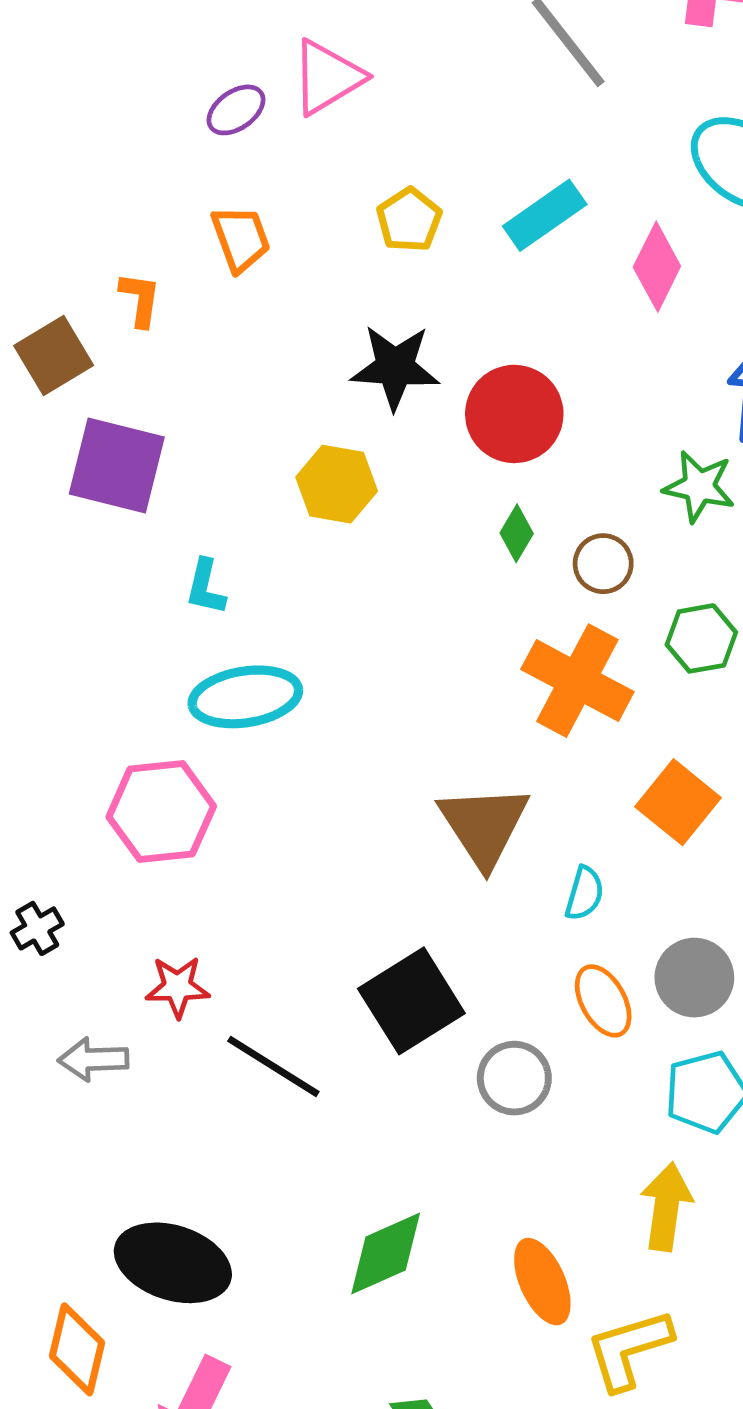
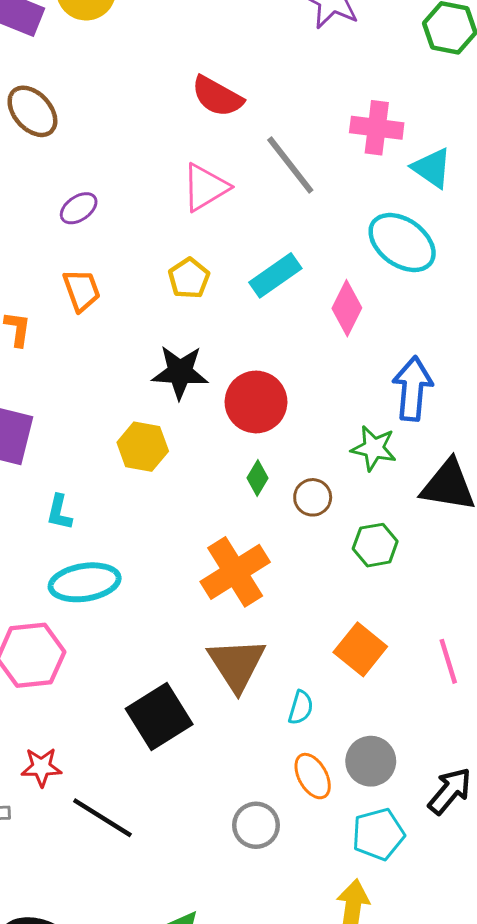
pink triangle: (327, 77) -> (205, 187), moved
orange cross: (577, 681) -> (235, 572), moved, turned 30
black square: (411, 1001) -> (159, 716), moved

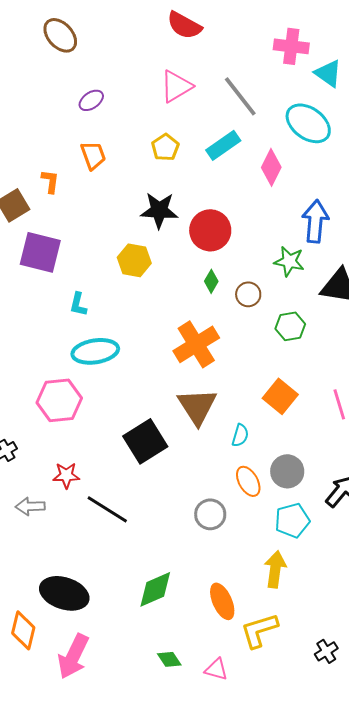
gray line: (290, 165) -> (240, 96), moved

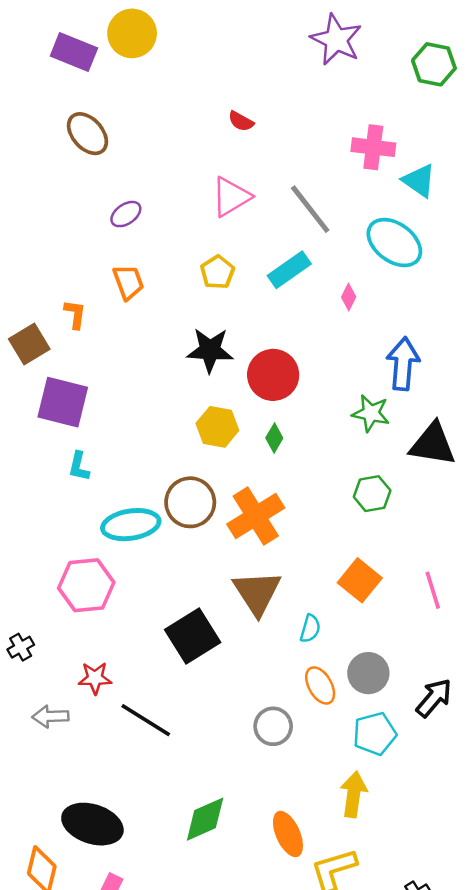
red semicircle: (184, 25) -> (241, 121), size x0.6
pink diamond: (271, 167) -> (349, 297), size x0.6
yellow hexagon: (134, 260) -> (217, 427), moved
brown circle: (248, 294) -> (190, 502), moved, size x1.6
cyan L-shape: (78, 304) -> (79, 466), moved

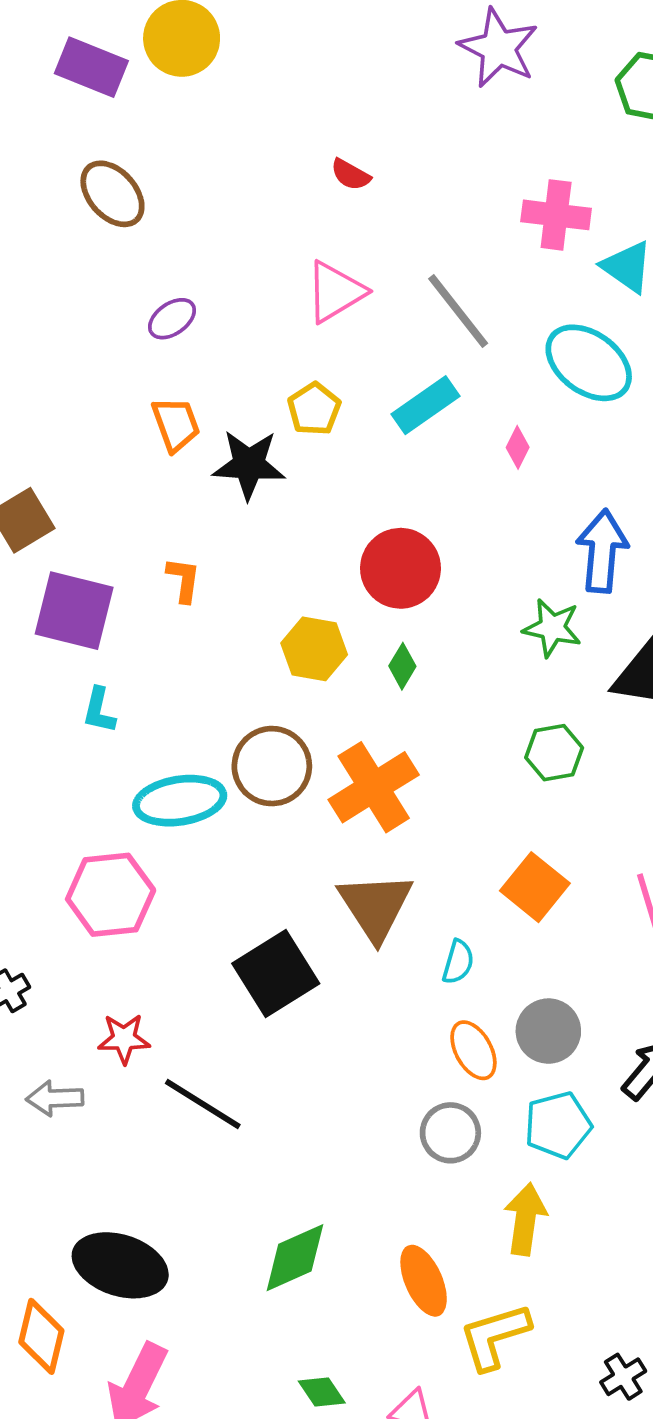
orange L-shape: (75, 314) -> (184, 580), moved
black star: (210, 350) -> (249, 465), moved
gray circle: (273, 726) -> (450, 1133), moved

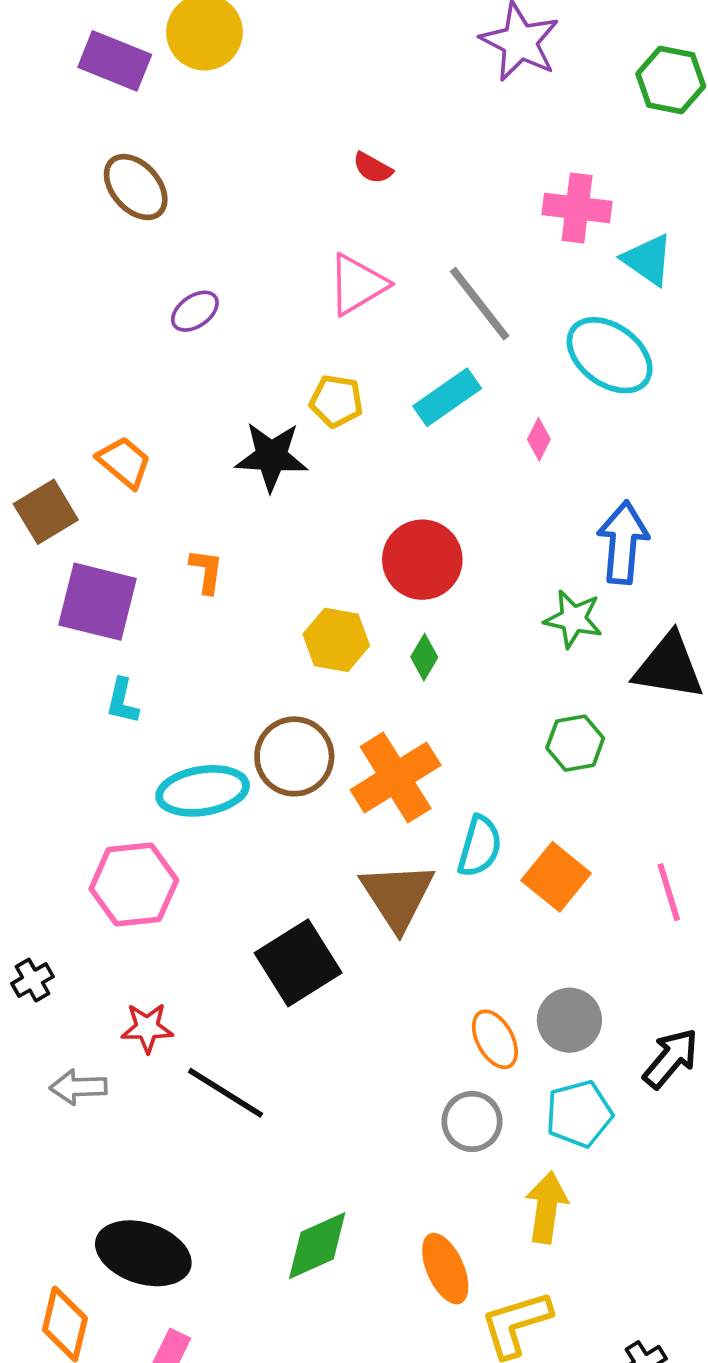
yellow pentagon: (314, 409) -> (336, 401), turned -30
orange trapezoid: (176, 424) -> (124, 462), moved, turned -30
cyan semicircle: (458, 962) -> (480, 846), moved, size x1.4

